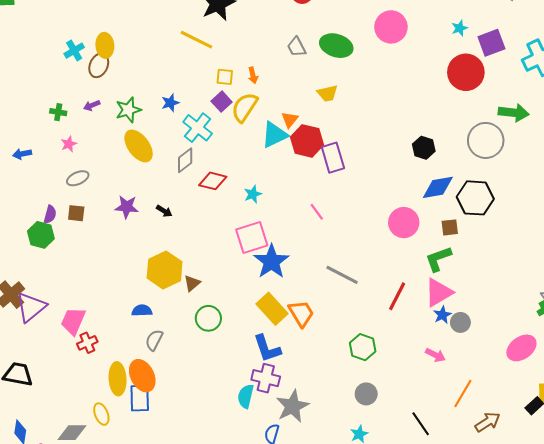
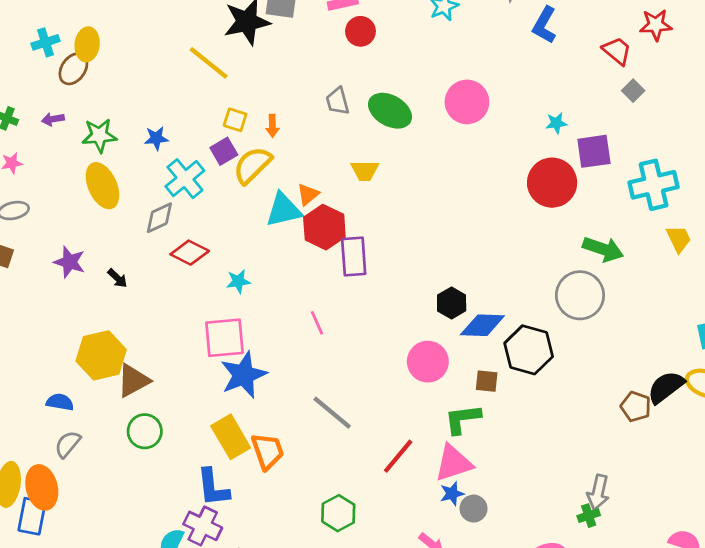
gray circle: (486, 140) -> (580, 295), moved
black hexagon: (424, 148) -> (452, 303), moved
brown triangle: (192, 283) -> (133, 381), size x1.5

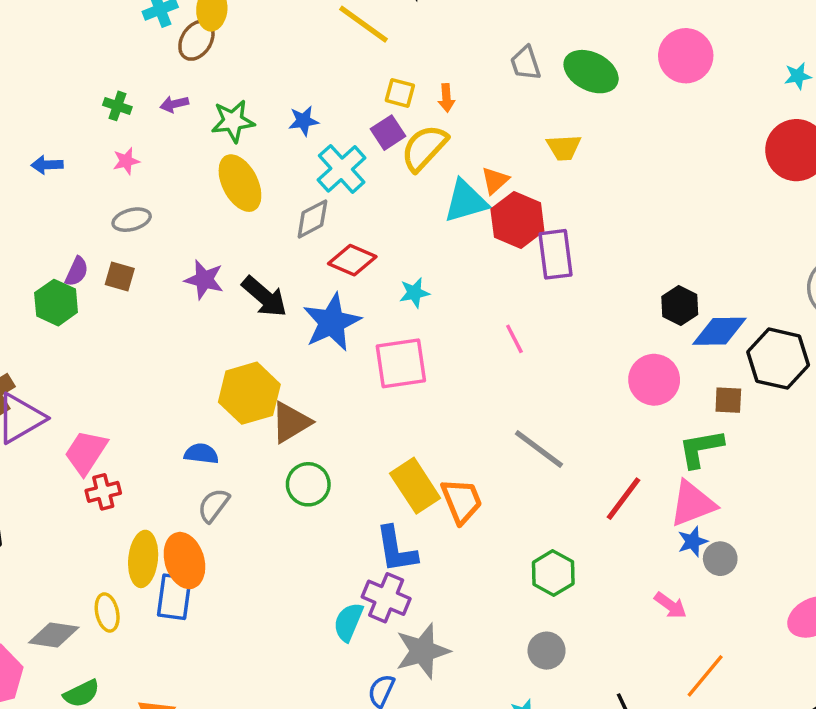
black arrow: (117, 278) -> (265, 297), size x1.8
blue star: (244, 375) -> (332, 322), moved

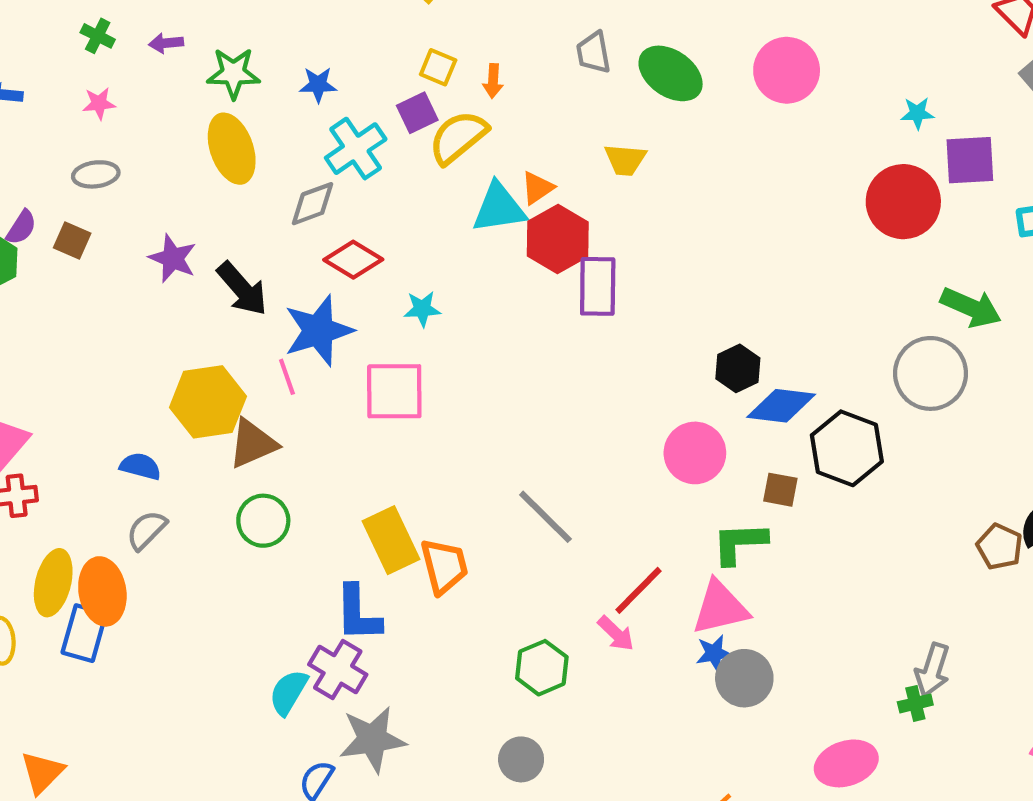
pink line: (514, 339) -> (287, 377), moved
gray circle: (720, 559) -> (744, 678), size x1.4
pink arrow: (670, 605) -> (616, 634), moved

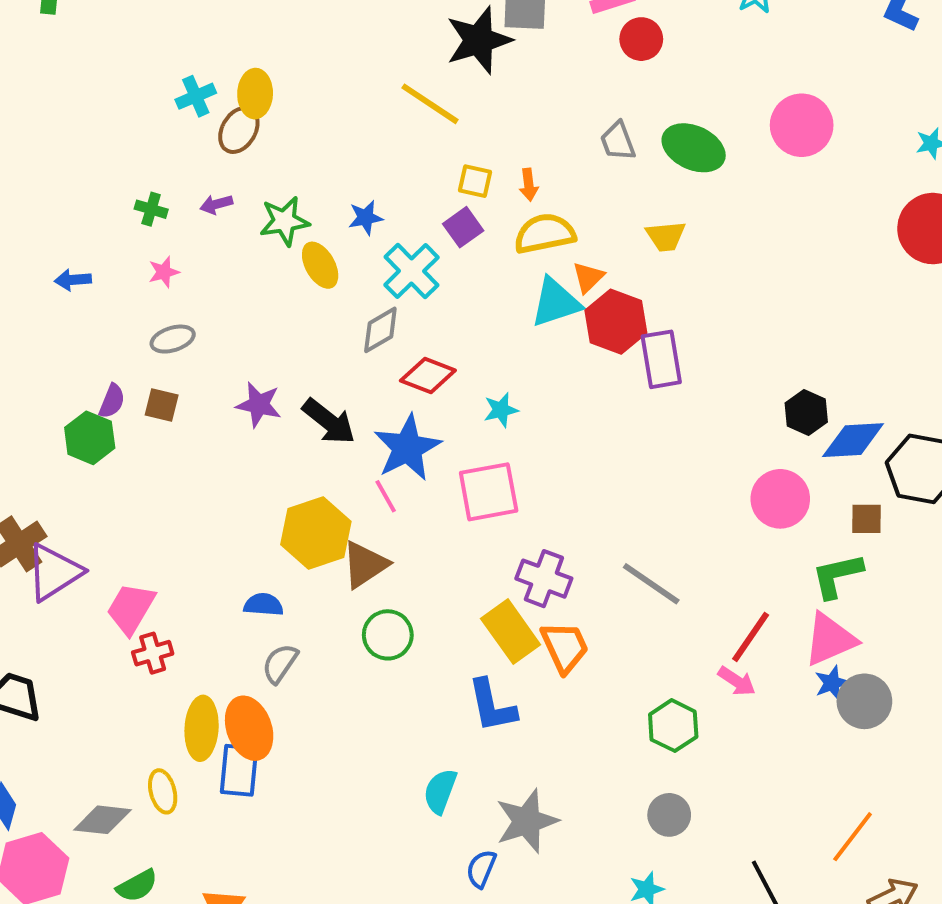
yellow semicircle: (458, 137) -> (545, 234), moved, turned 38
yellow ellipse: (232, 149) -> (320, 265), moved, size x0.7
purple cross: (338, 669) -> (544, 579), moved

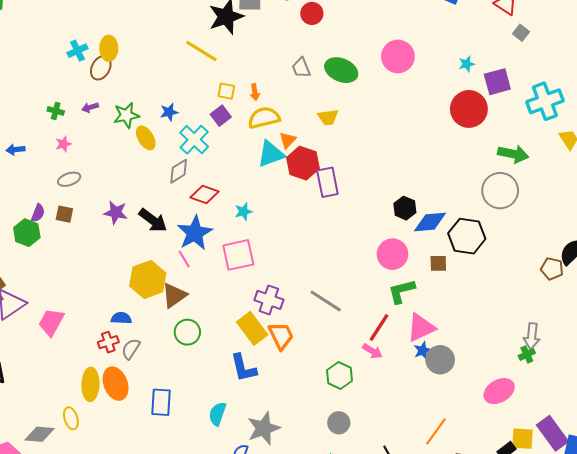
green L-shape: (837, 576) -> (402, 291), moved
red cross: (153, 653) -> (108, 342), moved
blue rectangle: (239, 770) -> (161, 402), moved

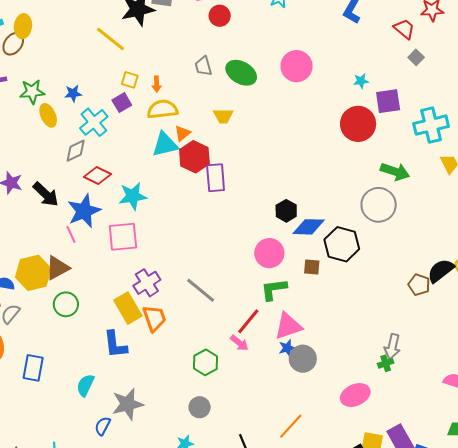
cyan star: (244, 212) -> (133, 196), size x1.6
yellow hexagon: (148, 279) -> (33, 273), moved
purple cross: (269, 300) -> (147, 283), turned 32

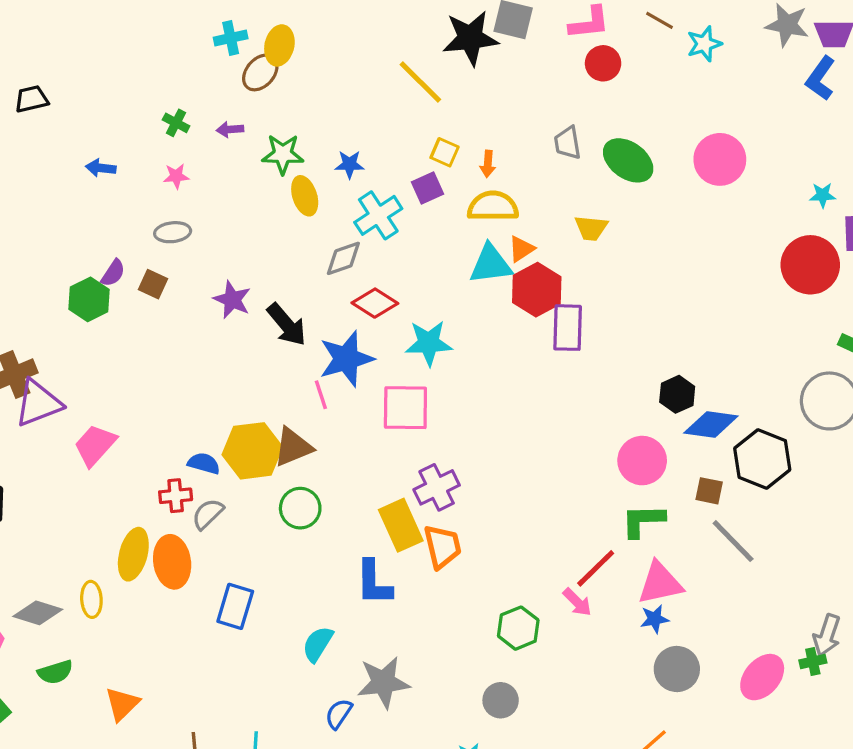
gray line: (201, 290) -> (733, 541), moved
gray circle: (303, 359) -> (677, 669), moved
pink ellipse: (355, 395) -> (762, 677), moved, turned -32

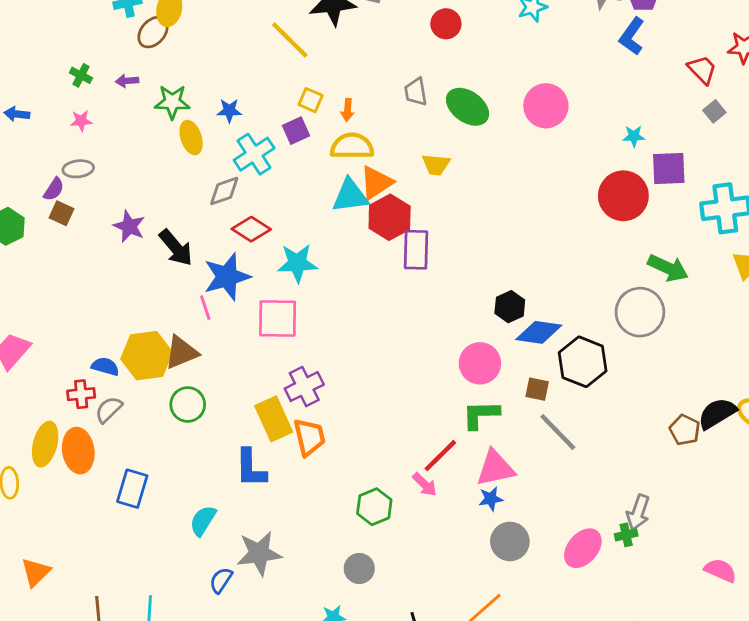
orange triangle: (521, 249) -> (376, 183), size x1.5
purple semicircle: (113, 273) -> (54, 189), moved

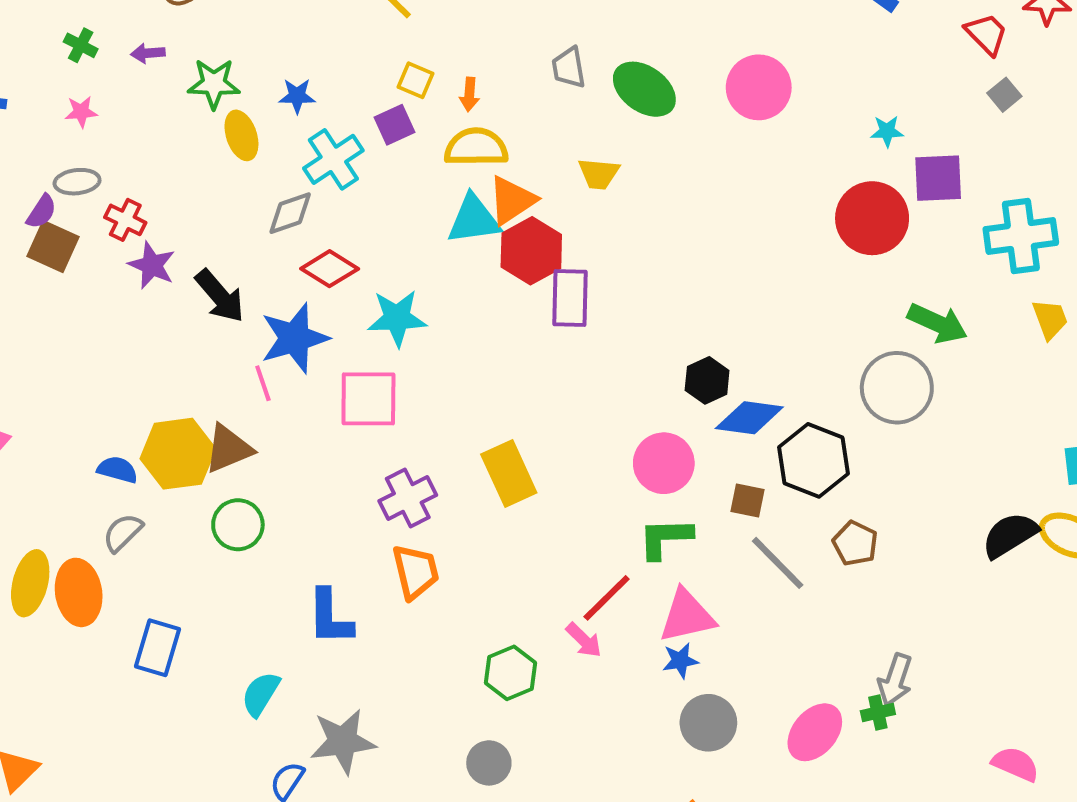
brown square: (62, 213) -> (53, 247), size x1.4
red cross: (81, 394) -> (125, 220), moved, turned 32
yellow rectangle: (274, 419) -> (509, 474), moved
brown pentagon: (685, 430) -> (855, 543), moved

